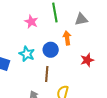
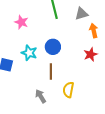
pink star: (31, 22) -> (21, 22), moved
orange arrow: (67, 38) -> (94, 31), moved

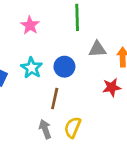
gray triangle: (81, 14) -> (97, 49), moved
gray arrow: (41, 96) -> (45, 129), moved

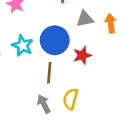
blue circle: (64, 67) -> (55, 40), size x1.4
red star: (112, 87) -> (82, 55), moved

